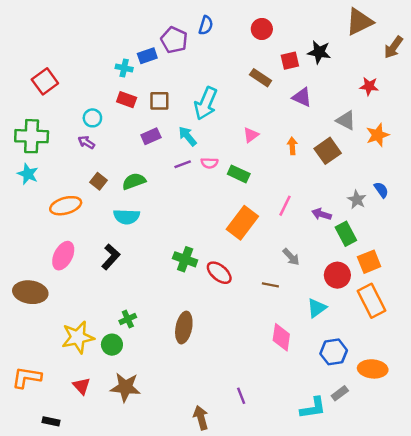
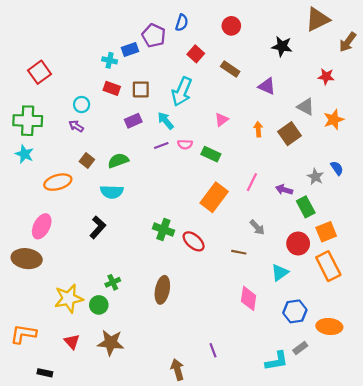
red square: (290, 61) -> (196, 54), moved, turned -35
pink ellipse: (63, 256) -> (42, 226), moved

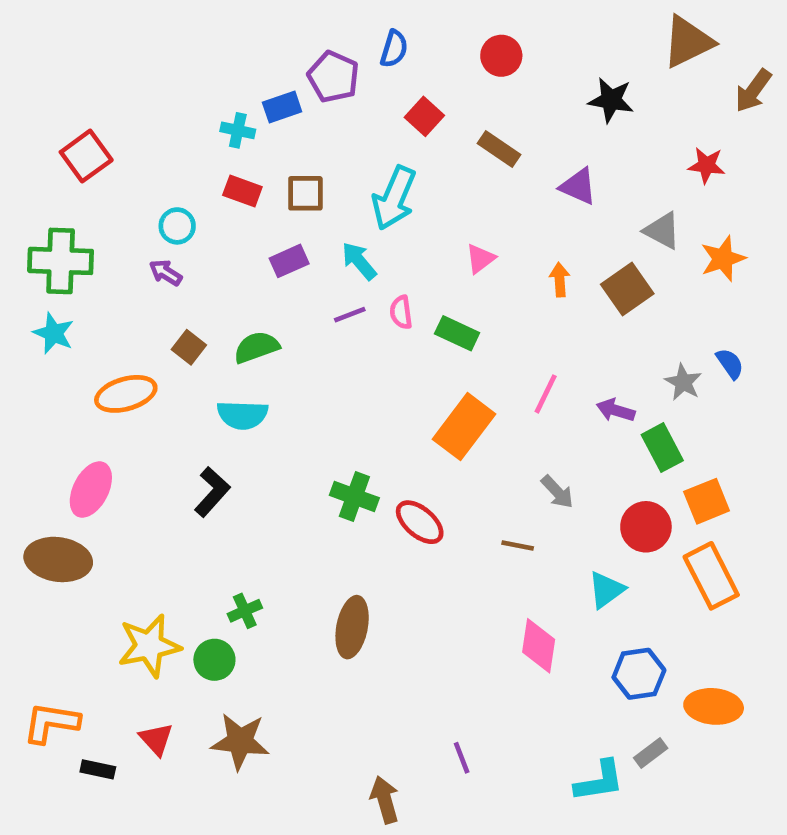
pink semicircle: (185, 144) -> (401, 312), turned 80
black rectangle: (45, 373) -> (98, 769), moved

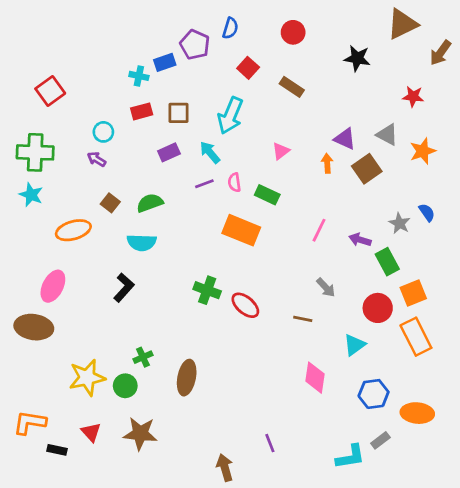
purple triangle: (578, 186) -> (345, 139), moved
red rectangle: (242, 191) -> (142, 111), turned -35
orange rectangle: (464, 427) -> (241, 230), moved, turned 75
brown ellipse: (352, 627) -> (187, 378), moved

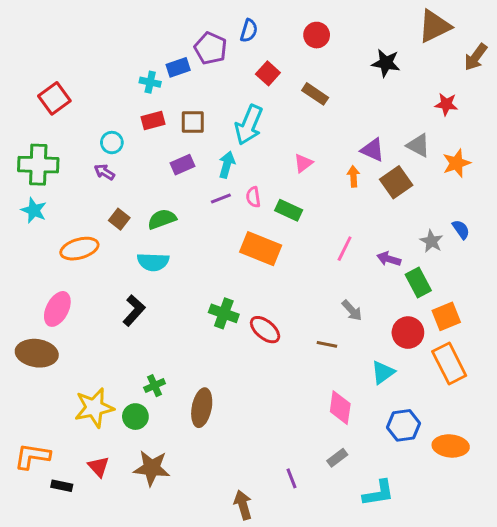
cyan arrow: (210, 152) -> (227, 165), turned 55
gray rectangle: (380, 440) -> (337, 458), moved

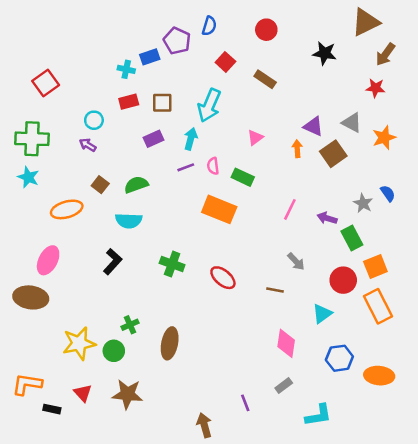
brown arrow: (476, 57) -> (385, 54), moved
green cross: (224, 313) -> (172, 264), moved

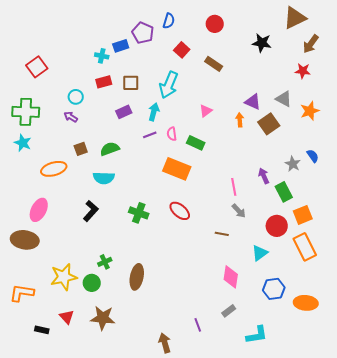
brown square: (100, 185) -> (81, 149), turned 32
pink line: (290, 209) -> (234, 187), moved, turned -36
purple arrow: (327, 218) -> (264, 176), turned 49
red ellipse: (223, 278) -> (180, 211), moved
orange L-shape: (27, 384) -> (22, 293), moved

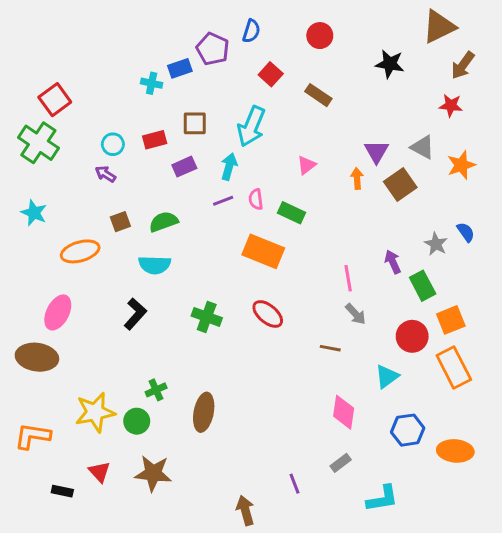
red rectangle: (104, 82) -> (155, 140), moved
purple triangle: (253, 102) -> (376, 152), turned 36
green cross: (26, 112) -> (38, 143), moved, turned 32

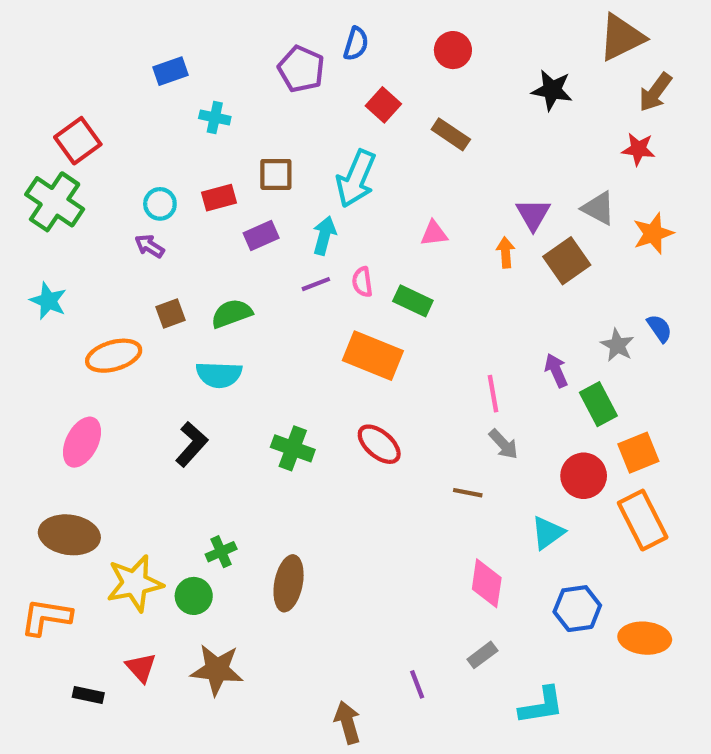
blue rectangle: (180, 68) -> (171, 71), moved
pink triangle: (306, 165) -> (434, 233), turned 30
brown ellipse: (37, 357) -> (69, 535), moved

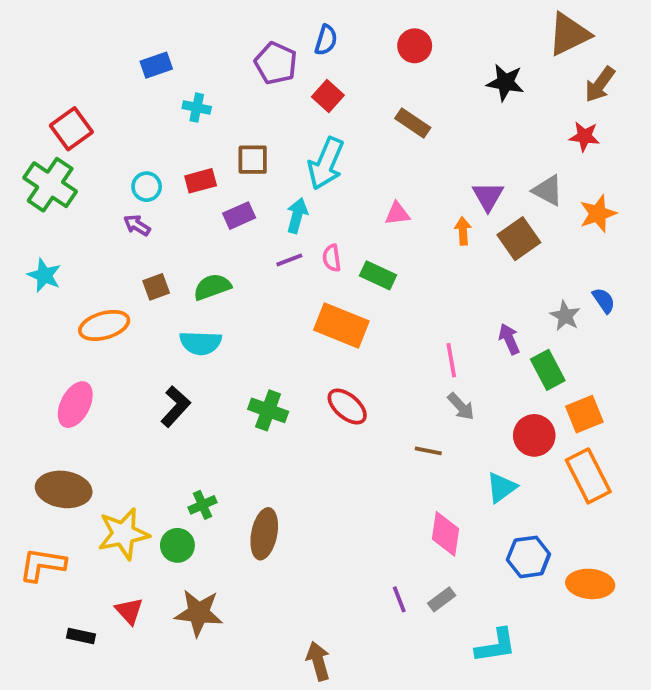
red square: (383, 105) -> (328, 96), moved
purple line: (417, 684) -> (399, 599), moved

